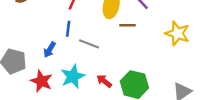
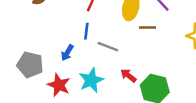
red arrow: (104, 81) -> (128, 75), moved

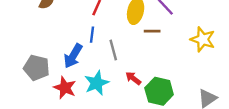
gray line: (108, 47) -> (113, 50), turned 54
blue arrow: (67, 53) -> (73, 56), size x1.5

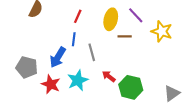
yellow star: (203, 39) -> (162, 31), moved

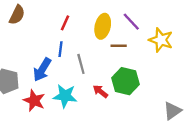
cyan star: (78, 80) -> (65, 96), turned 30
green hexagon: (131, 87) -> (126, 81), moved

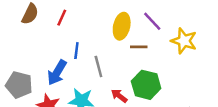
red line: (65, 23) -> (62, 18), moved

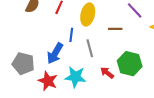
yellow ellipse: (122, 26) -> (88, 15), moved
brown line: (139, 47) -> (115, 29), moved

